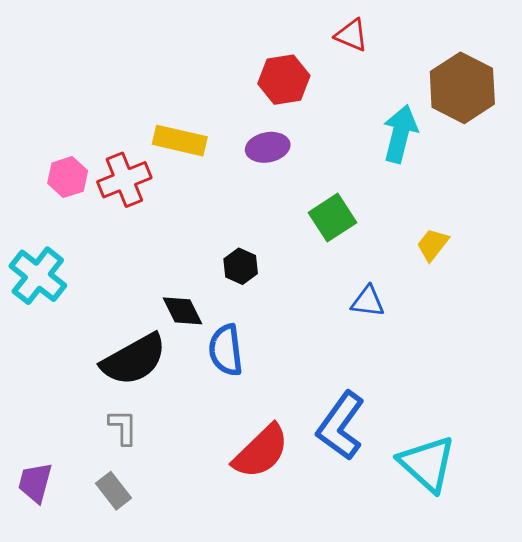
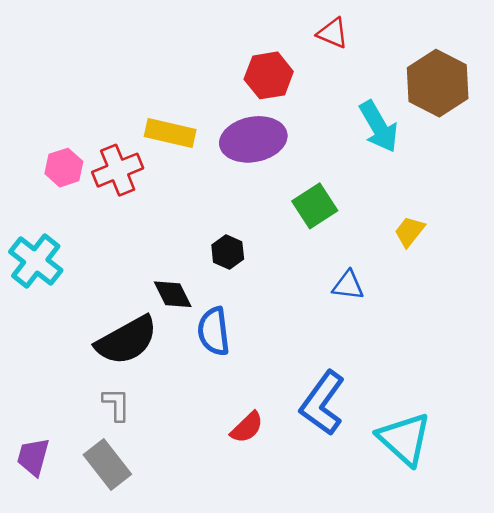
cyan arrow: (400, 134) -> (379, 127), turned 136
purple ellipse: (268, 147) -> (253, 139), size x1.6
red semicircle: (261, 451) -> (247, 427), size x0.6
gray rectangle: (114, 491) -> (107, 464), size x1.4

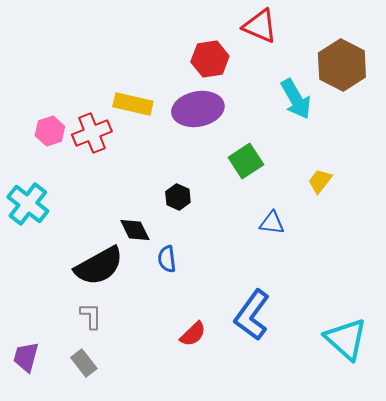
red triangle: (333, 33) -> (260, 26), size x1.4
blue semicircle: (214, 331) -> (167, 259), size x0.7
cyan triangle: (404, 439) -> (346, 339), moved
gray rectangle: (107, 464) -> (84, 363), size x0.7

